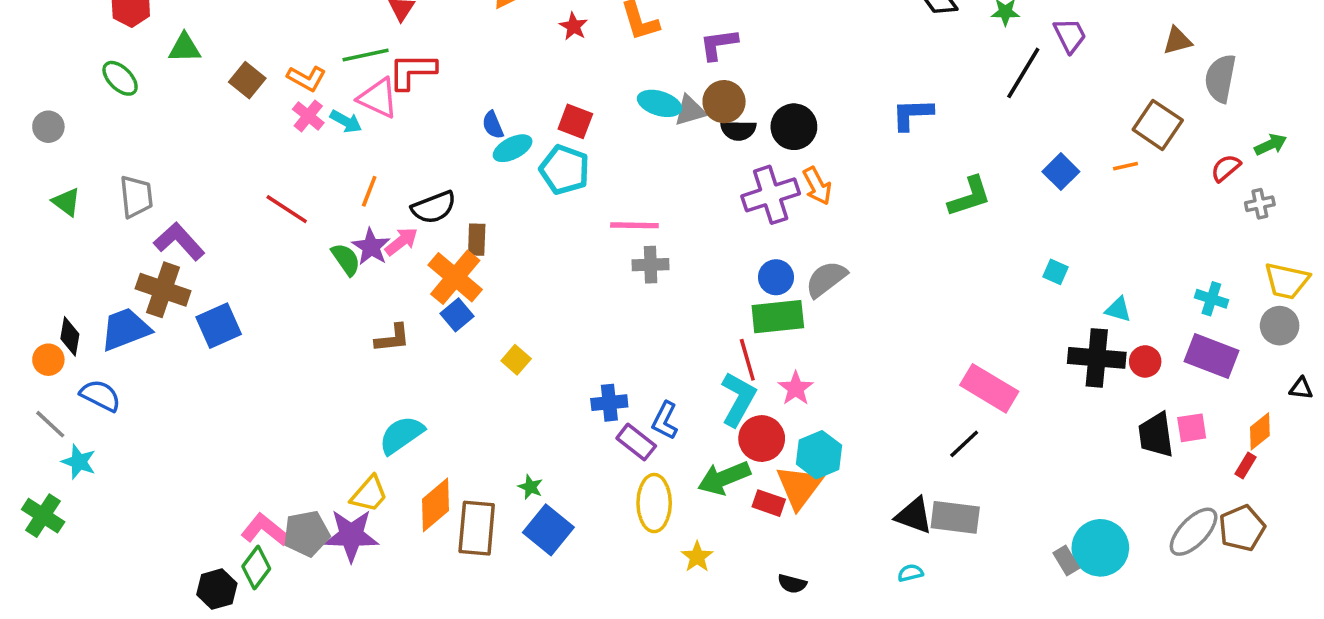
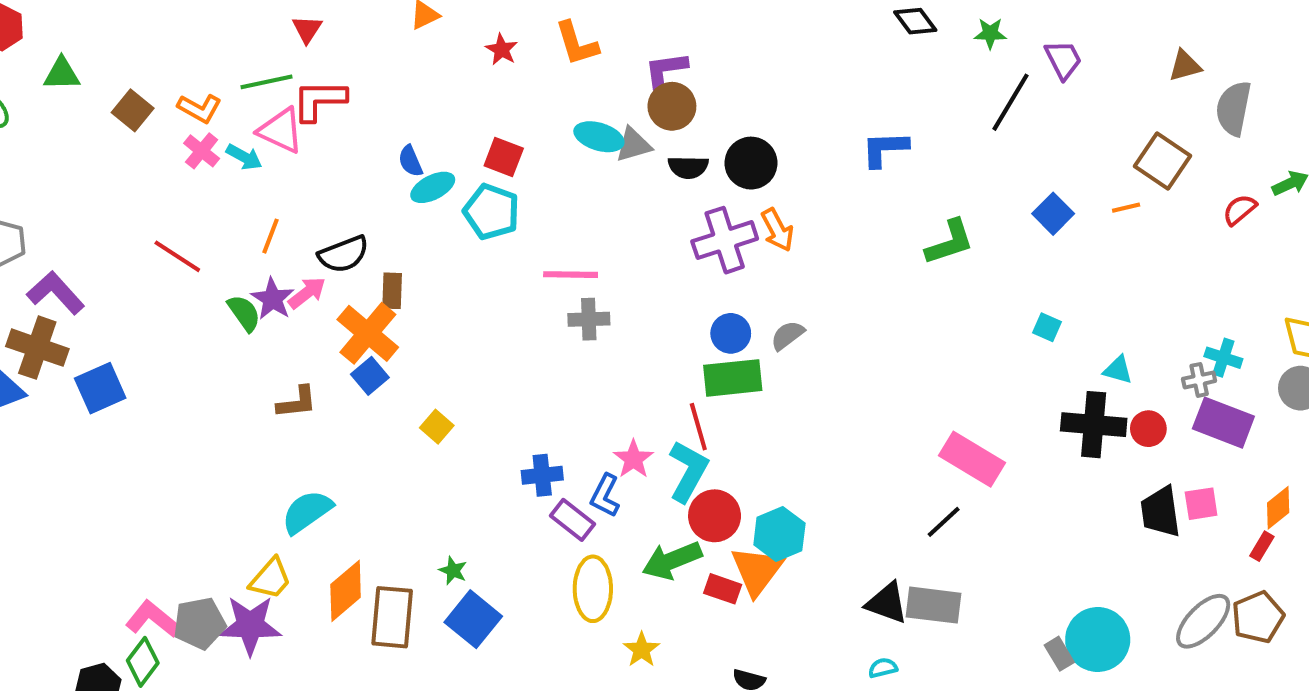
brown circle: (724, 102) -> (672, 106), moved
gray cross: (1260, 204) -> (1199, 380), moved
gray semicircle: (826, 279) -> (787, 335), size x0.7
pink star: (796, 388) -> (633, 459), moved

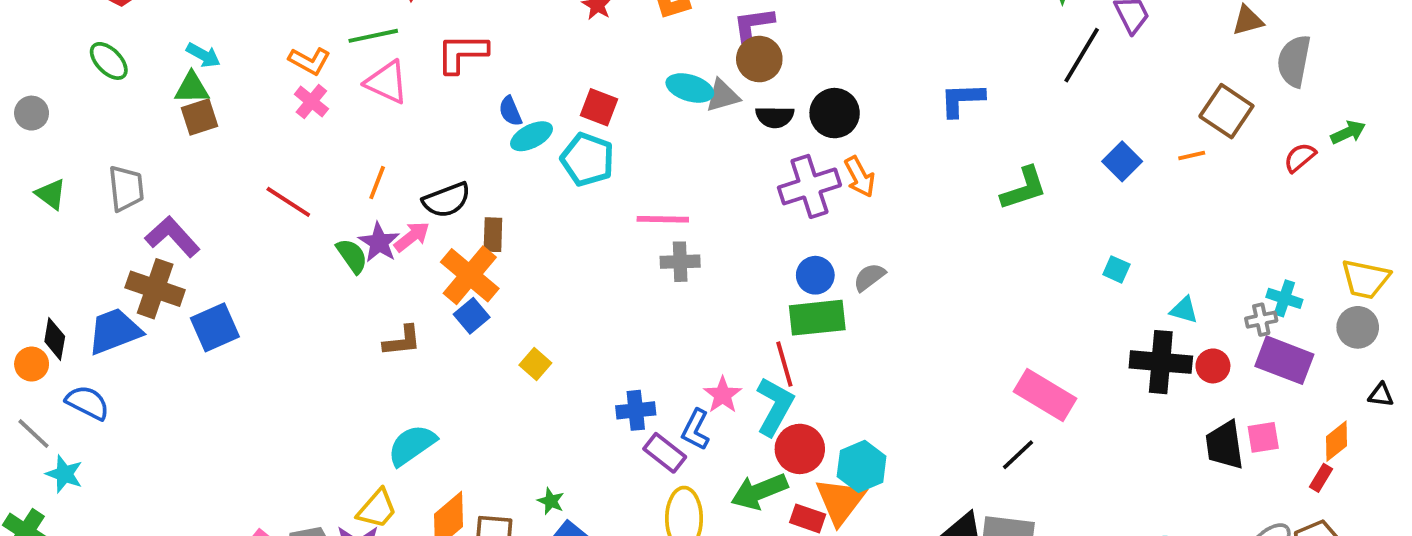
green triangle: (62, 74) -> (192, 88), moved
red L-shape: (319, 100) -> (462, 53), moved
brown square: (133, 110) -> (199, 117), moved, turned 33
cyan arrow: (244, 157) -> (203, 55), moved

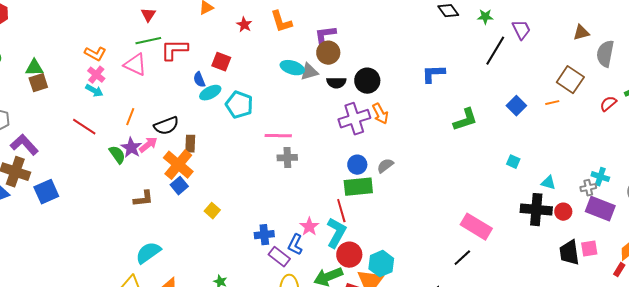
green line: (373, 36) -> (148, 41), moved
cyan arrow: (203, 55) -> (94, 91), moved
red square: (599, 107) -> (221, 62), moved

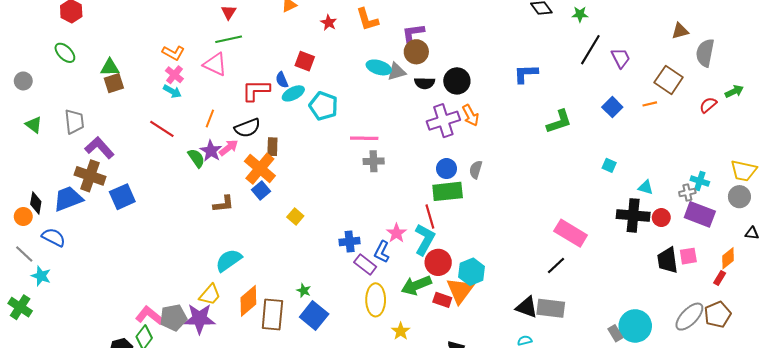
purple trapezoid: (521, 30) -> (621, 58), moved
red L-shape: (174, 50) -> (256, 90), moved
gray semicircle: (385, 166) -> (476, 170), turned -36

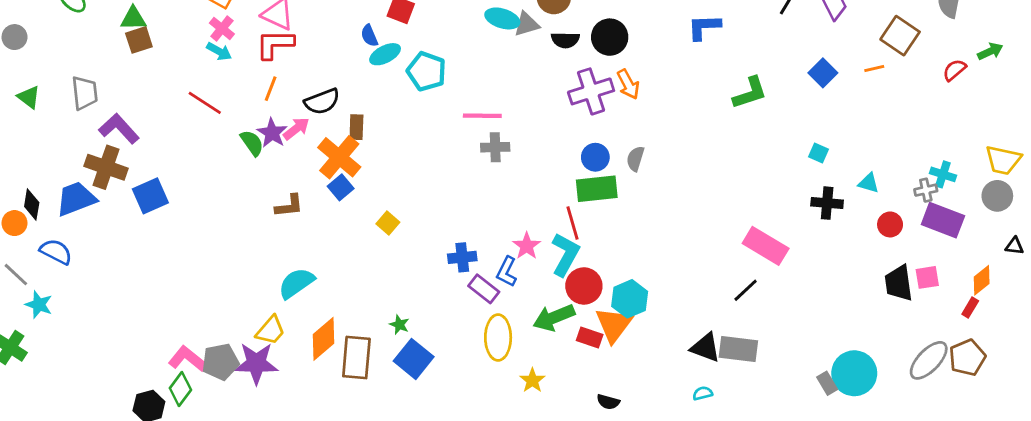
red L-shape: (256, 90) -> (275, 44), moved
black cross: (633, 215) -> (827, 203), moved, size x0.7

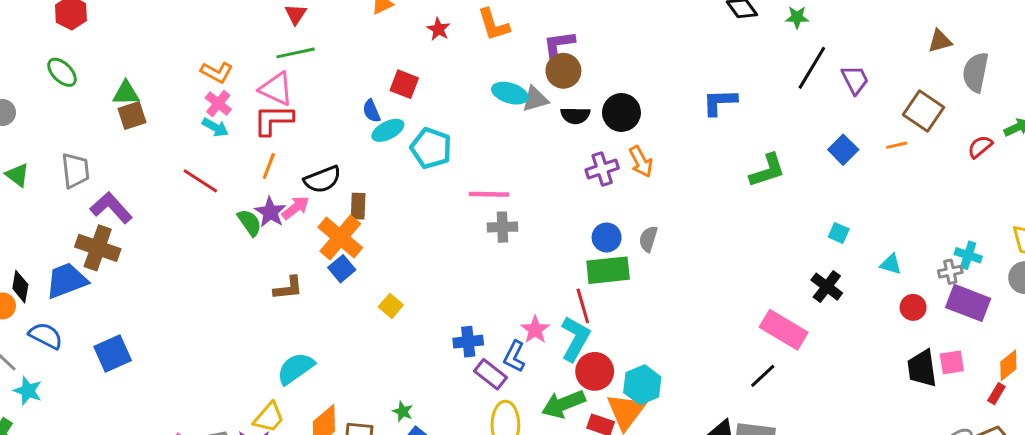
purple cross: (591, 91) -> (602, 169), size x0.7
blue square: (150, 196) -> (113, 354), moved
black cross: (827, 203) -> (827, 287), moved, turned 32

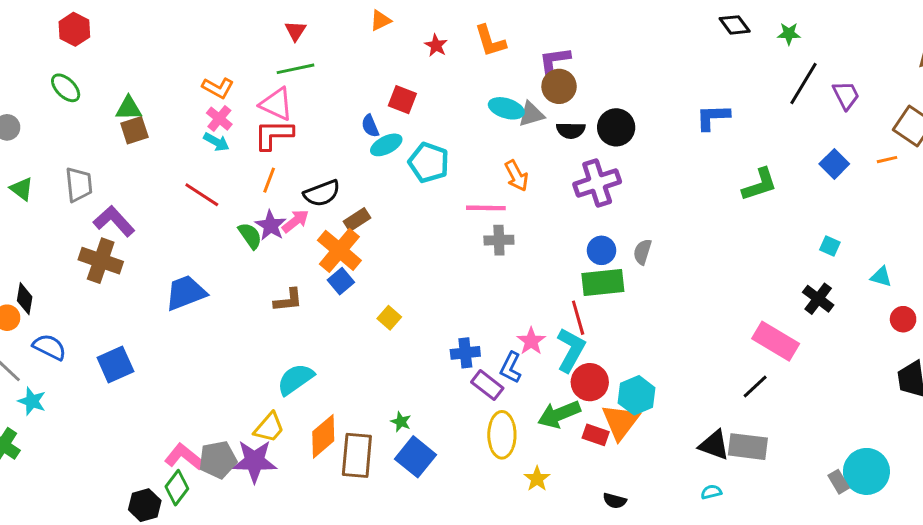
orange arrow: (641, 162) -> (517, 176), moved
purple cross: (602, 169) -> (597, 183), size x1.4
brown rectangle: (358, 206) -> (357, 220), turned 55
blue trapezoid: (66, 281) -> (186, 293), moved

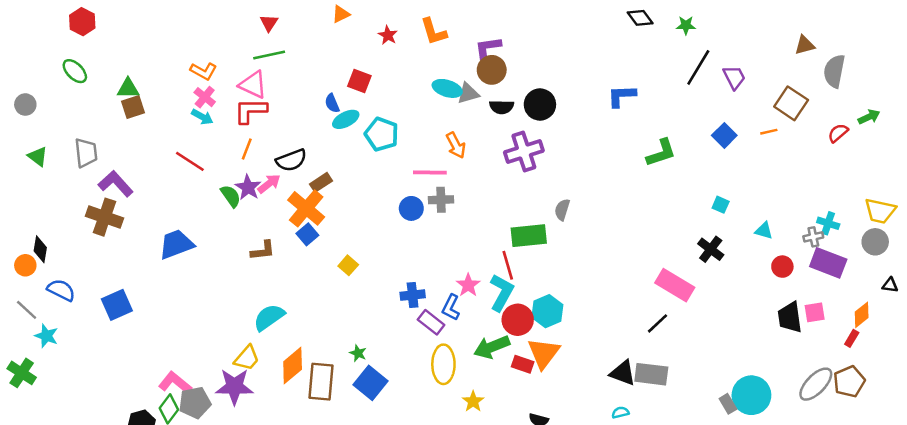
blue circle: (601, 250) -> (411, 208), moved
cyan hexagon: (637, 395) -> (547, 311), moved
gray pentagon: (218, 460) -> (195, 403), moved

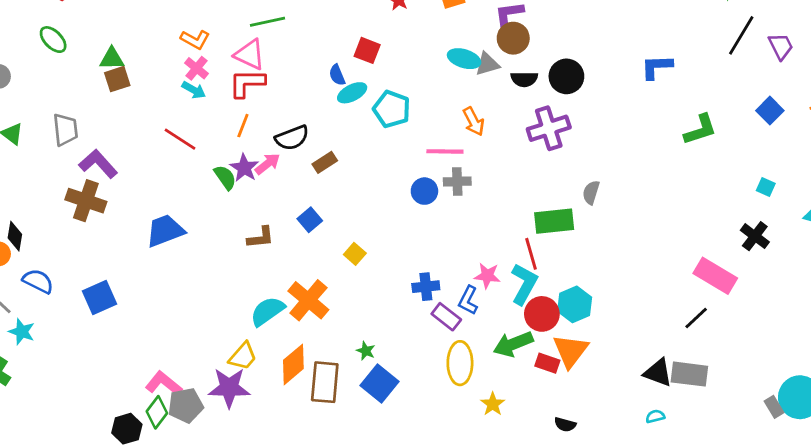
orange cross: (306, 208) -> (308, 300), moved
pink star: (468, 285) -> (487, 276), turned -30

